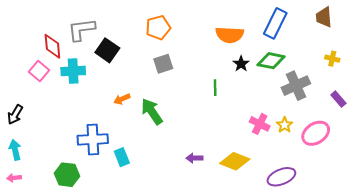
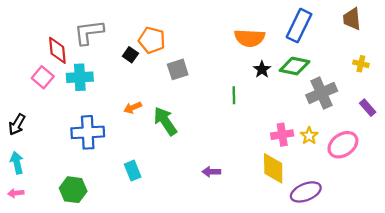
orange pentagon: (158, 28) -> (152, 40), moved, turned 30
black square: (107, 50) -> (130, 55), moved, size x0.6
pink cross: (260, 124) -> (282, 135), turned -36
blue cross: (93, 139) -> (88, 132), moved
yellow diamond: (235, 161) -> (273, 168), moved, turned 68

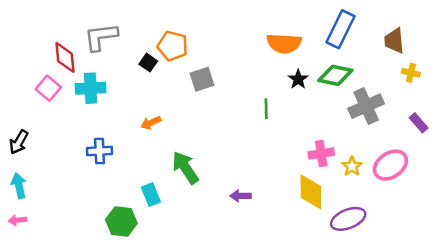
brown trapezoid: (352, 19) -> (394, 41), moved
green arrow: (165, 121) -> (185, 168), moved
blue cross: (88, 132) -> (100, 151), size x0.7
yellow star: (309, 136) -> (352, 166), moved
green hexagon: (73, 190) -> (121, 221), moved

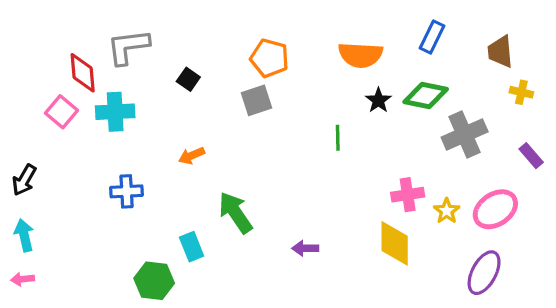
blue rectangle: (340, 29) -> (432, 37), size x0.7
orange pentagon: (173, 46) -> (270, 58), moved
purple ellipse: (348, 219) -> (484, 273), moved, turned -40

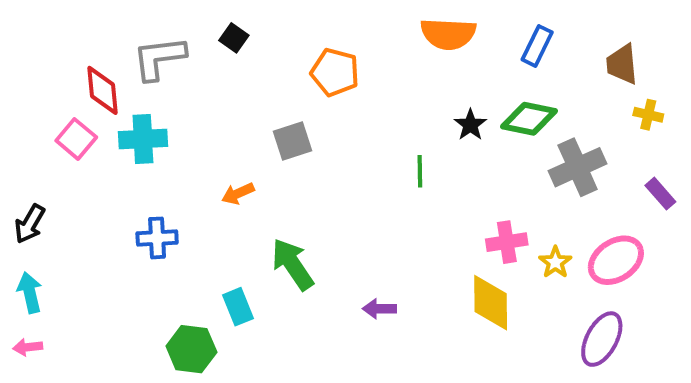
orange semicircle: (361, 55) -> (448, 34), moved
black square: (188, 79) -> (234, 38), moved
gray square: (257, 100) -> (292, 141), moved

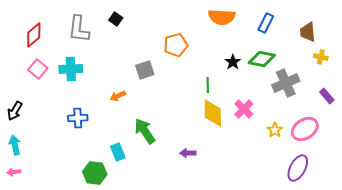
gray L-shape: (159, 58) -> (79, 29), turned -76
orange pentagon: (335, 72) -> (176, 45), moved, turned -30
red diamond: (102, 90) -> (34, 35), moved, turned 55
pink cross: (507, 242) -> (244, 109), moved, turned -36
yellow diamond: (491, 303) -> (213, 113), moved

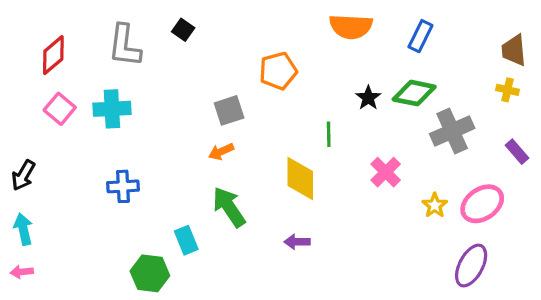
brown trapezoid: (308, 32) -> (514, 50), moved
orange arrow: (118, 96) -> (221, 152), moved
yellow diamond: (213, 113) -> (300, 178), moved

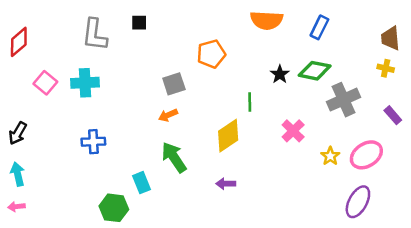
black square: (183, 30) -> (139, 23), turned -35
red diamond: (53, 55) -> (19, 42), moved
yellow diamond: (300, 178) -> (228, 136), turned 56

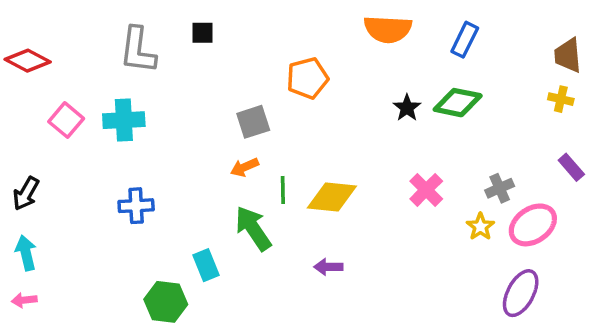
red diamond: (19, 42) -> (28, 61), turned 68
gray cross: (344, 100) -> (500, 188), moved, size x0.6
green line: (250, 102) -> (283, 190), moved
yellow diamond: (228, 136) -> (332, 197), turned 40

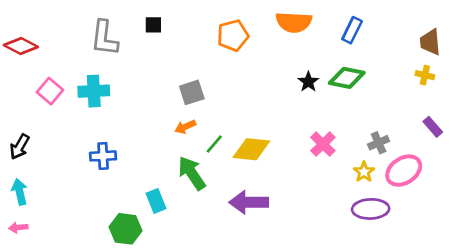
orange pentagon: (307, 78) -> (233, 35), moved
green line: (283, 190) -> (214, 144), turned 42
purple arrow: (328, 267) -> (249, 202), size x1.8
purple ellipse: (521, 293) -> (371, 209), moved, turned 60

